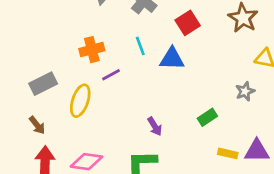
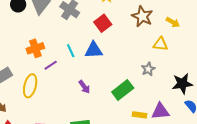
cyan line: (140, 46) -> (71, 51), moved
green rectangle: (207, 117) -> (123, 90), size x1.5
purple arrow: (155, 126) -> (84, 87), moved

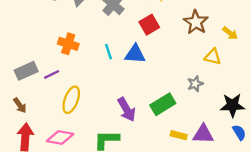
orange cross: (35, 48) -> (68, 44), turned 30
purple line: (51, 65) -> (52, 74), moved
yellow ellipse: (30, 86) -> (71, 100), moved
purple arrow: (84, 87) -> (127, 109), moved, size x1.5

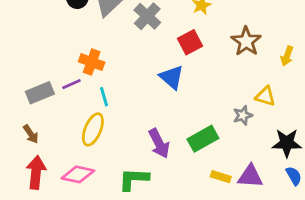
yellow arrow: (230, 33) -> (287, 56), turned 70
cyan line: (108, 52) -> (104, 97), moved
blue triangle: (135, 54) -> (172, 77), turned 35
yellow triangle: (213, 57) -> (265, 96), moved
purple line: (52, 74) -> (71, 84), moved

